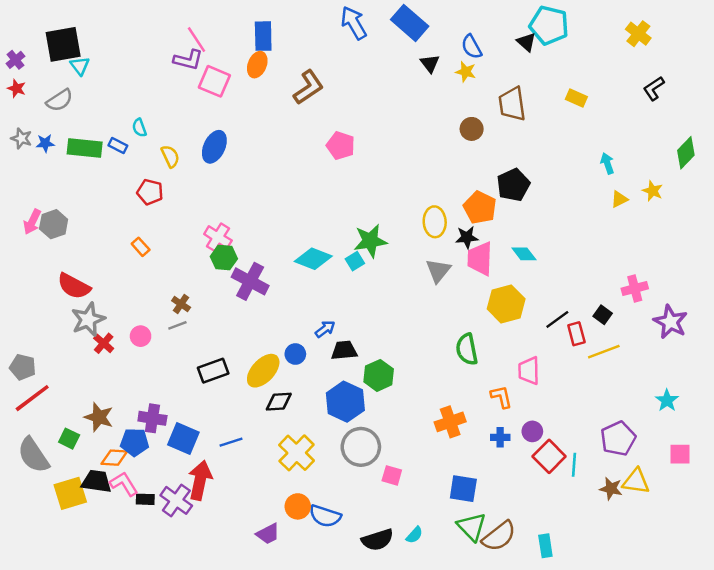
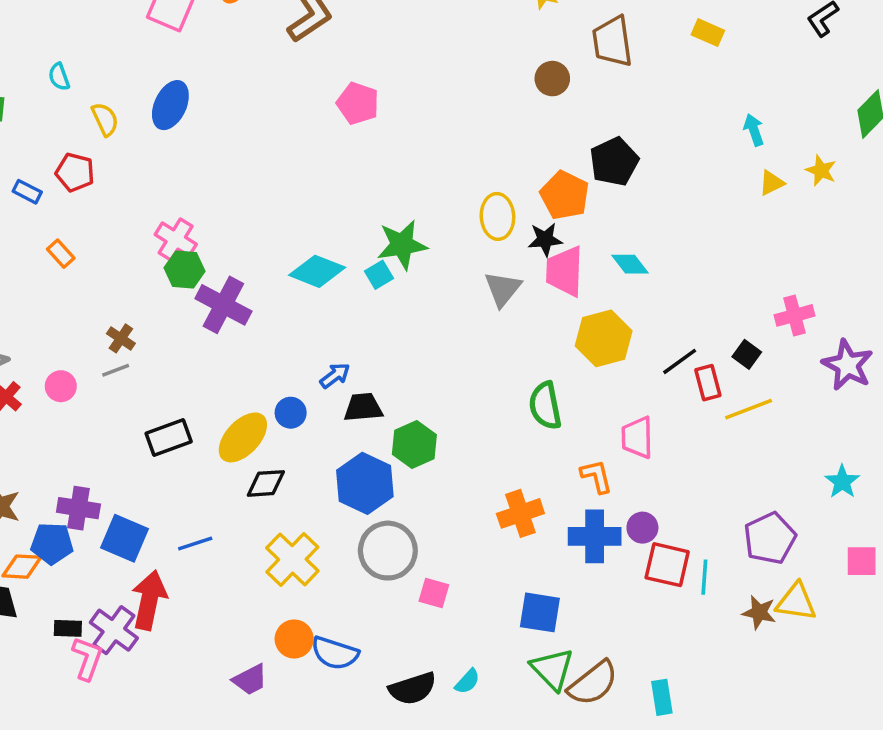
blue rectangle: (118, 146) -> (27, 192), moved
blue cross: (500, 437) -> (595, 536), size x1.8
red square: (549, 456) -> (667, 565), turned -32
pink L-shape: (124, 484) -> (87, 658), moved, turned 52

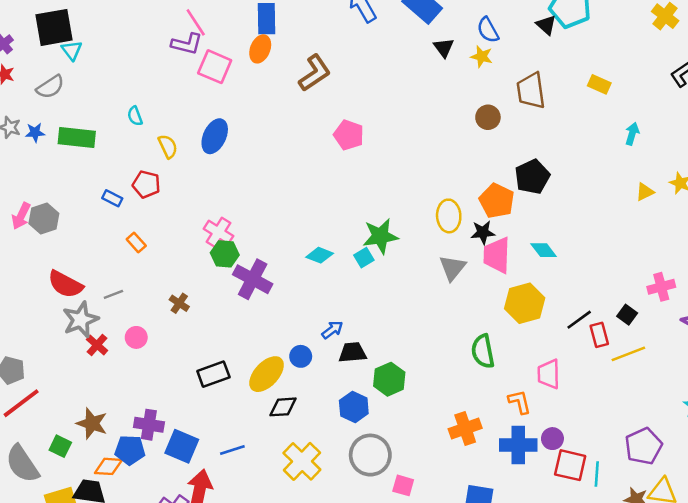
cyan arrow: (754, 130) -> (632, 134), moved, turned 35
cyan diamond: (317, 271) -> (320, 255), size x0.7
gray line: (116, 370) -> (113, 294), moved
blue hexagon: (365, 483) -> (354, 407), size x0.7

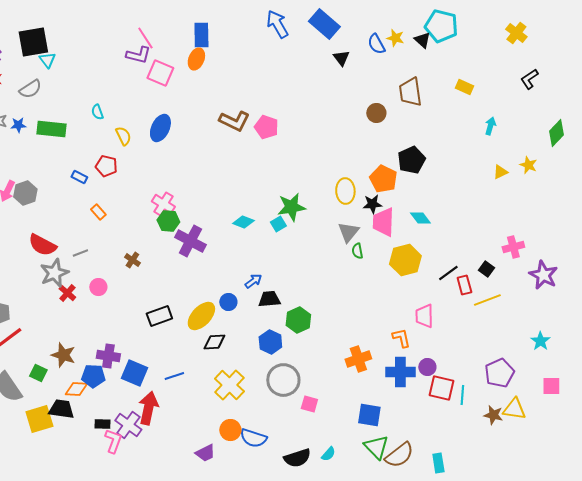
yellow star: (482, 57) -> (395, 38), moved
brown L-shape: (315, 73) -> (234, 121), moved, turned 60
green semicircle: (483, 351) -> (357, 251), moved, size x0.6

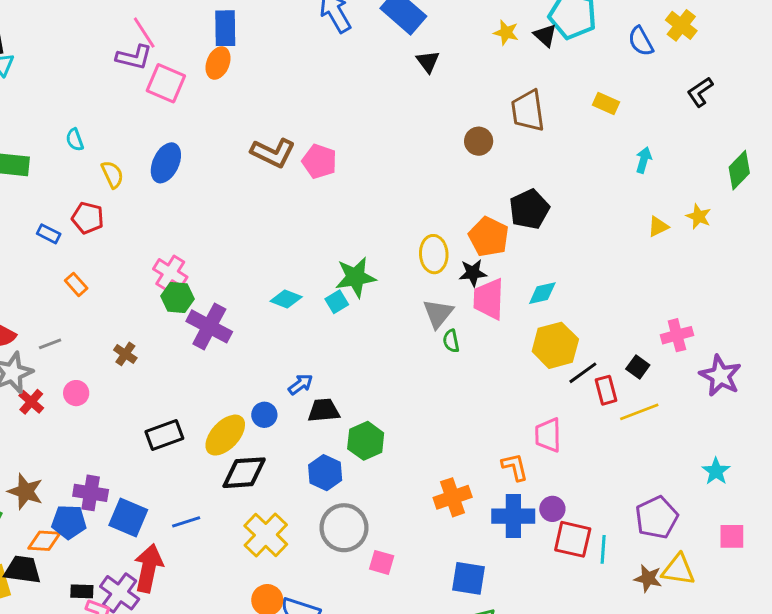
blue semicircle: (376, 44) -> (641, 41), moved
cyan diamond: (420, 218) -> (542, 293), turned -65
yellow hexagon: (405, 260) -> (555, 345), moved
black diamond: (214, 342) -> (244, 473), size x1.4

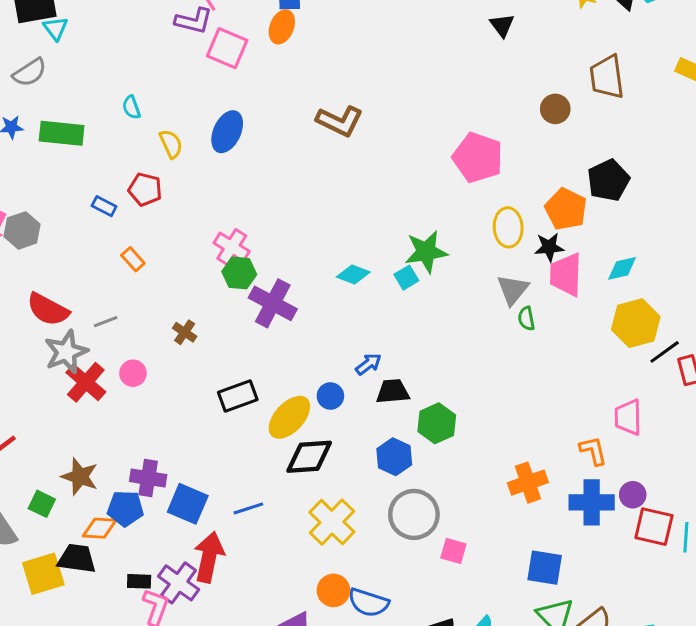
pink pentagon: (319, 161) -> (478, 158), moved, size x1.4
red cross: (31, 402) -> (86, 382), size x1.5
black rectangle: (164, 435) -> (238, 396), moved

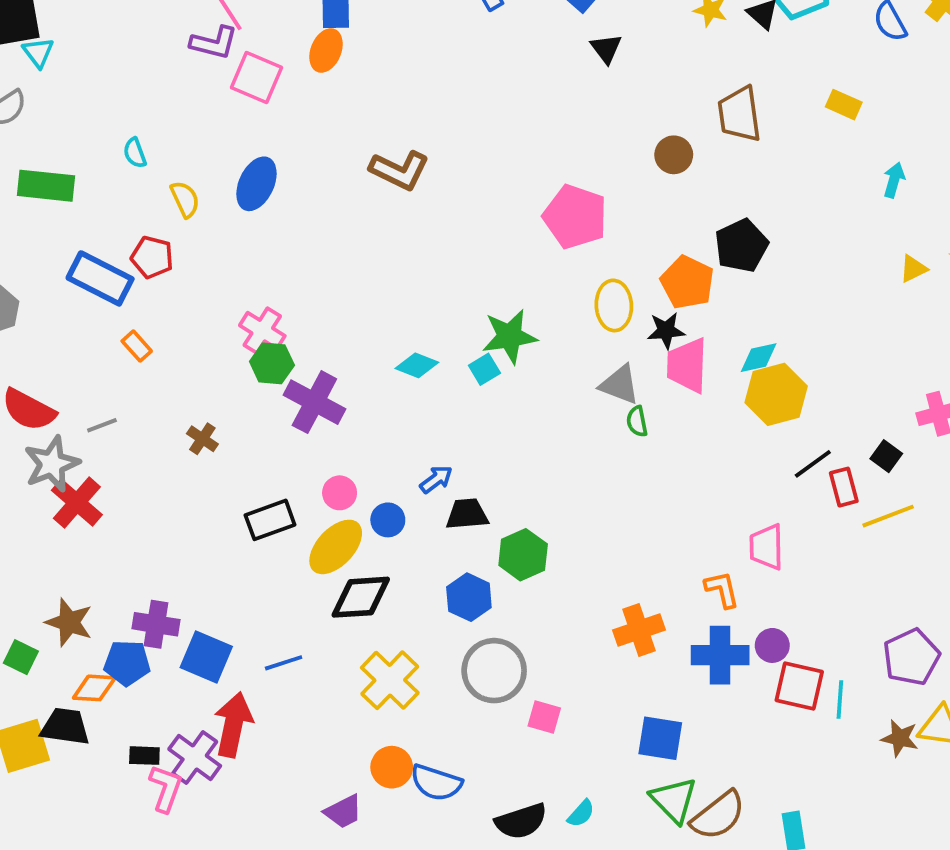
blue rectangle: (104, 206) -> (100, 278), size x2.0
gray triangle: (513, 290) -> (620, 385), turned -48
yellow hexagon: (636, 323) -> (776, 394), moved
pink circle: (133, 373) -> (340, 493), moved

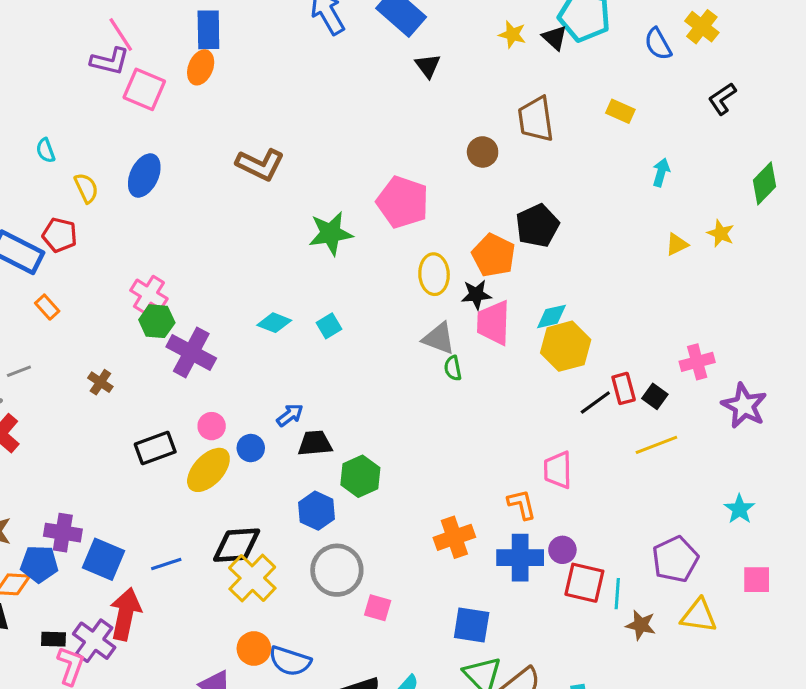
green star: (510, 336) -> (331, 233), moved
red rectangle: (844, 487) -> (624, 388), moved
black diamond: (361, 597) -> (237, 545), moved
brown star: (900, 738) -> (641, 625), moved

